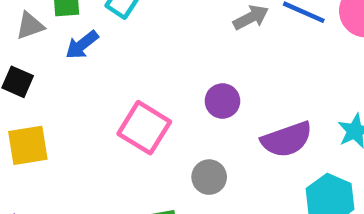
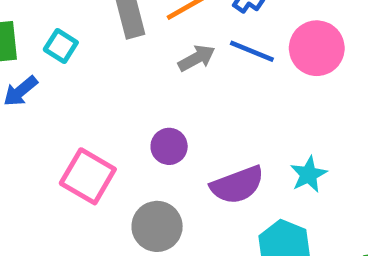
gray circle: (209, 177) -> (157, 226), size x1.4

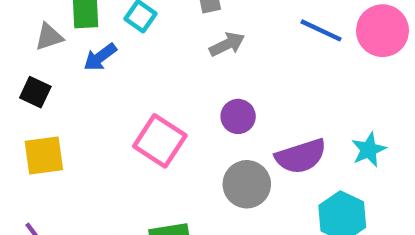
gray arrow: (197, 58) -> (227, 44), moved
gray circle: (157, 226) -> (247, 184), moved

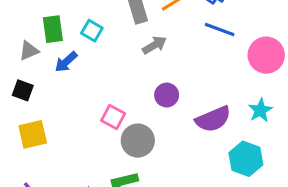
pink circle: (382, 31) -> (266, 55), moved
pink square: (160, 141) -> (113, 117), size x0.7
gray circle: (247, 184) -> (138, 141), moved

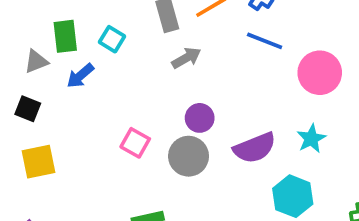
gray circle: (138, 141) -> (189, 156), moved

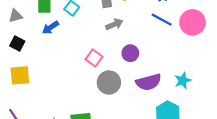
gray triangle: (36, 61) -> (15, 16), moved
pink circle: (320, 73) -> (192, 22), moved
purple circle: (200, 118) -> (130, 53), moved
pink square: (135, 143) -> (94, 58), moved

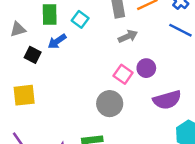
black square: (17, 43) -> (33, 55), moved
pink square: (94, 58) -> (123, 74), moved
gray circle: (109, 82) -> (110, 104), moved

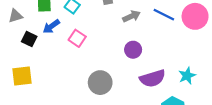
gray arrow: (128, 36) -> (131, 16), moved
pink square: (123, 74) -> (77, 38), moved

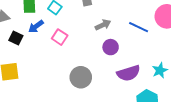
blue line: (164, 15) -> (139, 27), moved
gray arrow: (131, 16) -> (103, 25), moved

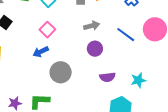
blue arrow: (36, 26) -> (41, 52), moved
purple semicircle: (128, 73) -> (107, 77), size x0.7

